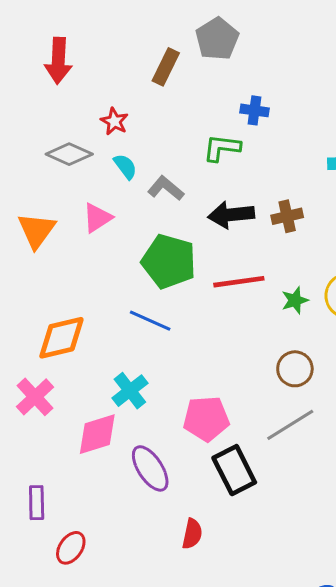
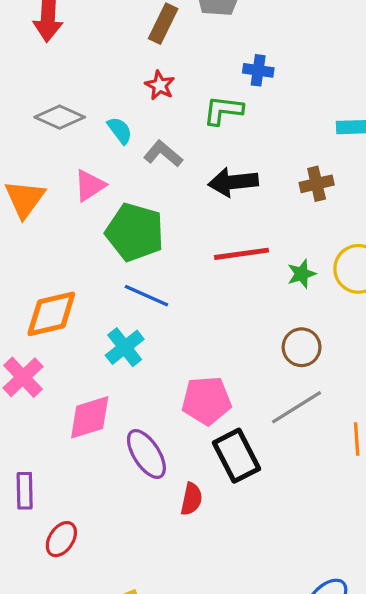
red star: (114, 121) -> (160, 85), moved
brown cross: (287, 216) -> (317, 184), moved
green pentagon: (169, 261) -> (135, 232), moved
cyan cross: (130, 391) -> (125, 347), moved
red semicircle: (192, 534) -> (191, 499), moved

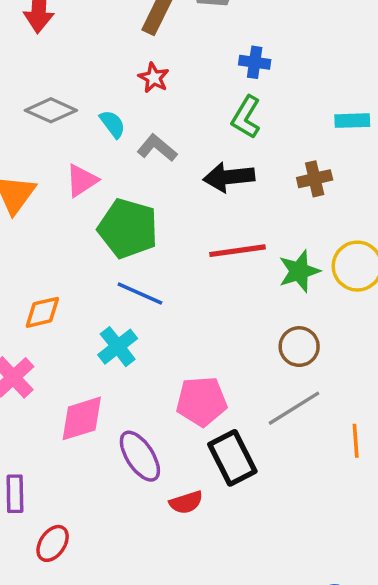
green L-shape: (223, 110) -> (246, 117), moved, turned -66
green star: (302, 274) -> (299, 271), size x1.4
orange diamond: (51, 314) -> (42, 312), size x0.7
red semicircle: (191, 499) -> (186, 502), turned 60

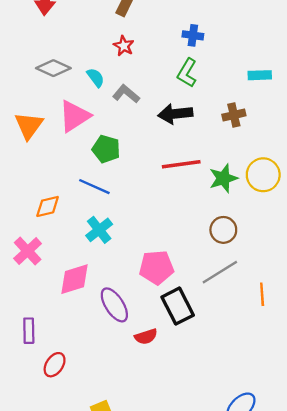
pink triangle: (82, 180) -> (74, 116), size x1.4
green pentagon: (128, 228) -> (106, 149), size x0.7
blue line: (140, 293) -> (94, 187), moved

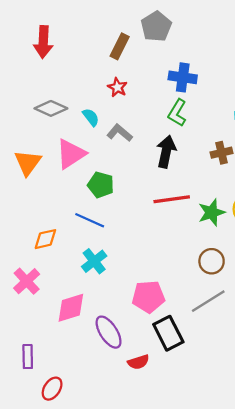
blue cross: (193, 35) -> (183, 77), size x1.4
black arrow: (175, 114) -> (166, 152), turned 108

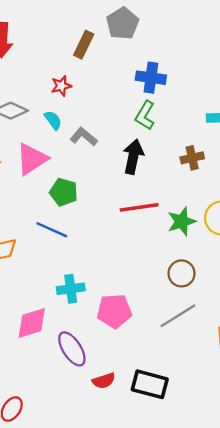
red star: (117, 87) -> (61, 86), moved, turned 30
cyan cross: (94, 261) -> (71, 289), moved, turned 30
black rectangle: (168, 333) -> (150, 384), moved, turned -48

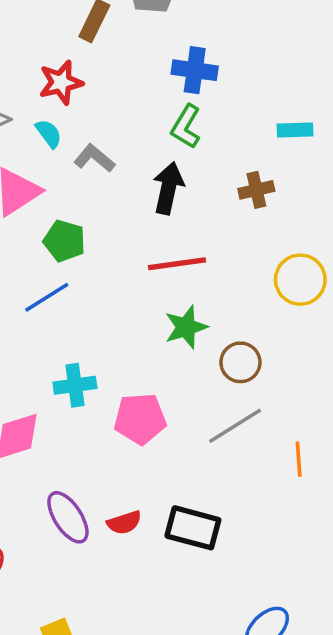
red star: (61, 86) -> (61, 82), size x1.4
green star: (182, 222) -> (186, 327), moved
blue line: (52, 230) -> (47, 297), turned -56
purple ellipse: (72, 349) -> (68, 517), moved

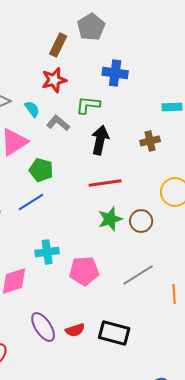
red star: (61, 82) -> (54, 80), moved
green L-shape: (186, 126) -> (88, 105), moved, turned 65
brown circle: (240, 362) -> (141, 221), moved

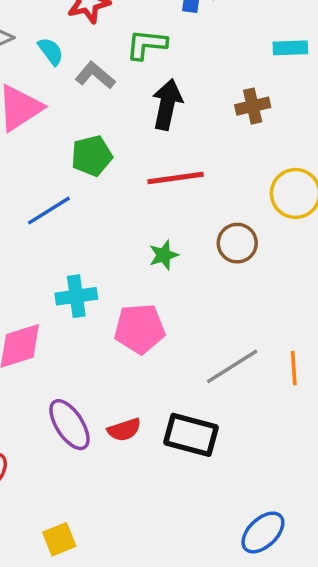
green pentagon: (41, 170) -> (92, 156), moved, turned -30
green star: (110, 219) -> (164, 255), moved, size x0.7
gray line: (138, 275) -> (232, 366), moved

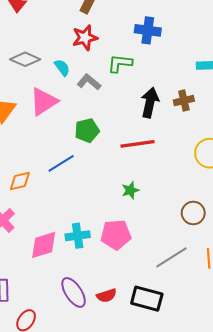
black arrow: (167, 104) -> (150, 103), moved
brown circle: (237, 243) -> (193, 213), moved
cyan cross: (76, 296) -> (78, 236), moved

